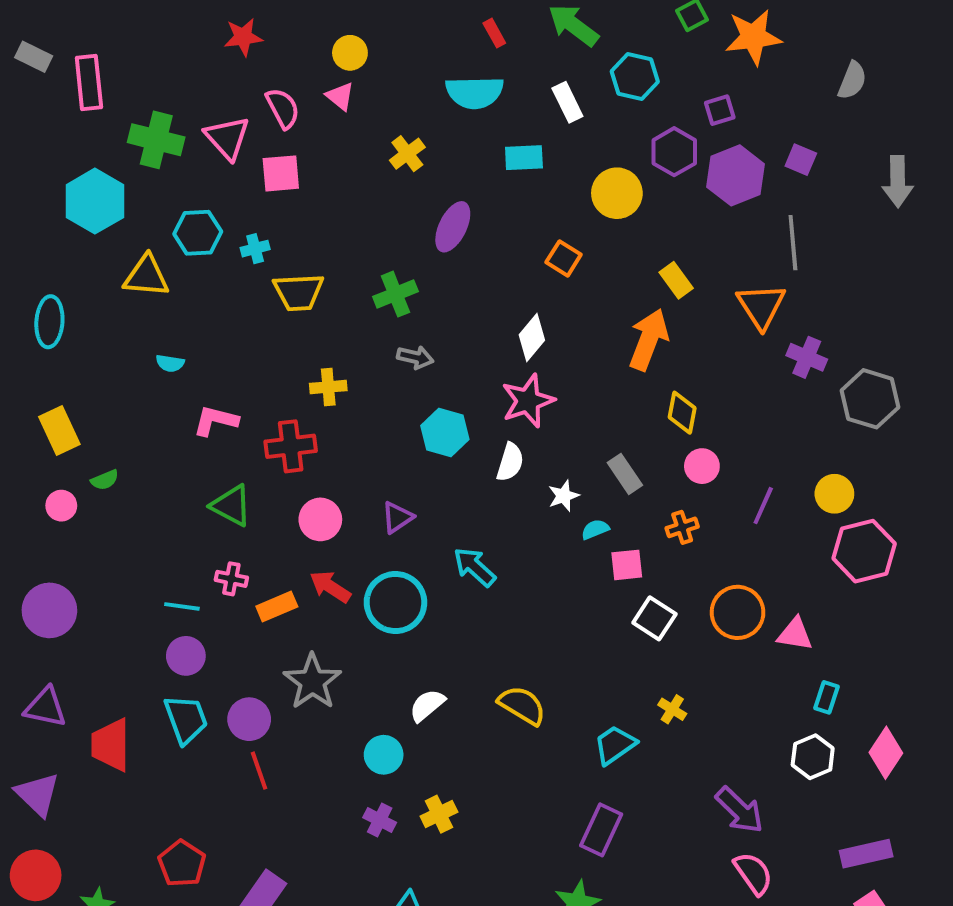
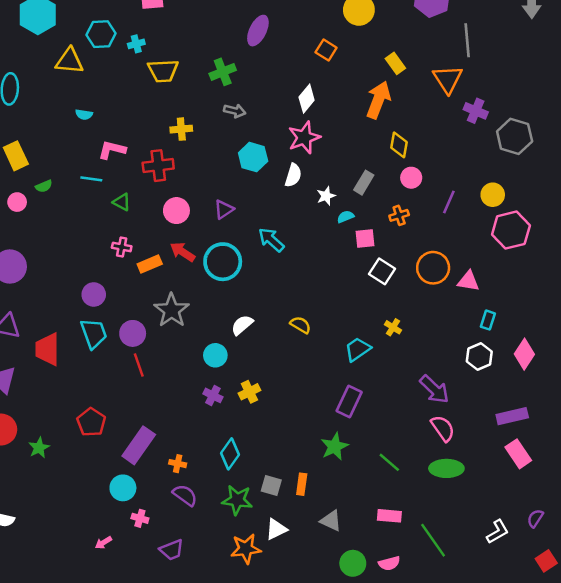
gray rectangle: (625, 474) -> (364, 183), turned 65
green triangle: (231, 506) -> (122, 202), size x0.7
cyan line: (182, 606) -> (91, 179), moved
yellow semicircle: (522, 705) -> (300, 325), size x0.7

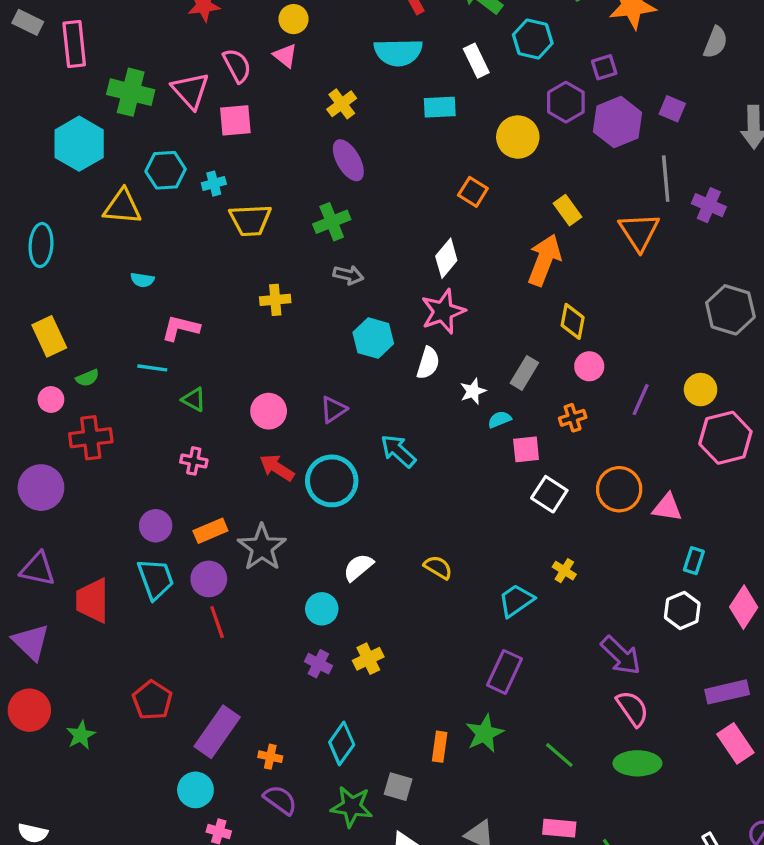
purple ellipse: (258, 31) -> (348, 160), moved, turned -56
purple cross: (476, 111) -> (709, 205), moved
red cross: (158, 166) -> (91, 438), moved
orange rectangle: (150, 264) -> (210, 531), moved
orange rectangle: (302, 484) -> (440, 747), moved

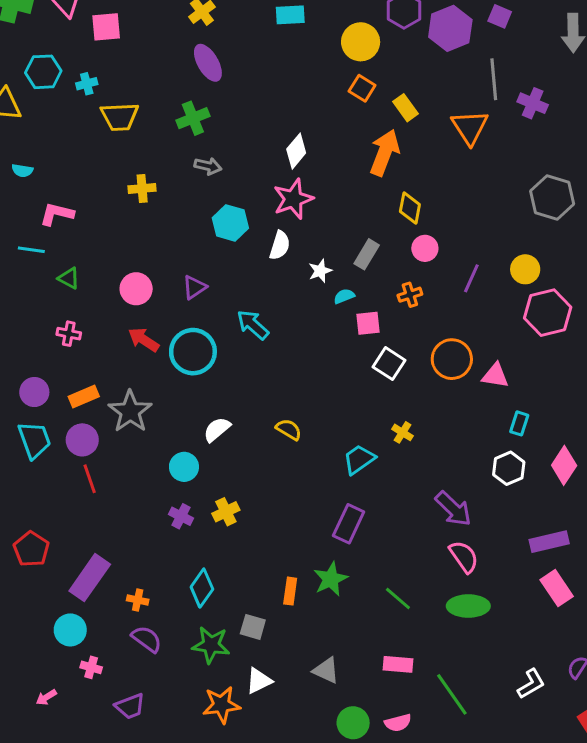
orange square: (473, 192) -> (362, 88), moved

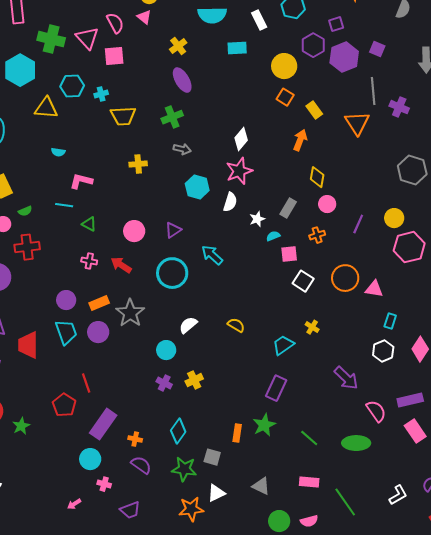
orange arrow: (385, 153) -> (300, 140), size x0.7
red arrow: (144, 340) -> (121, 265), moved
red line: (90, 479) -> (86, 383), moved
pink semicircle: (464, 557) -> (376, 411), moved

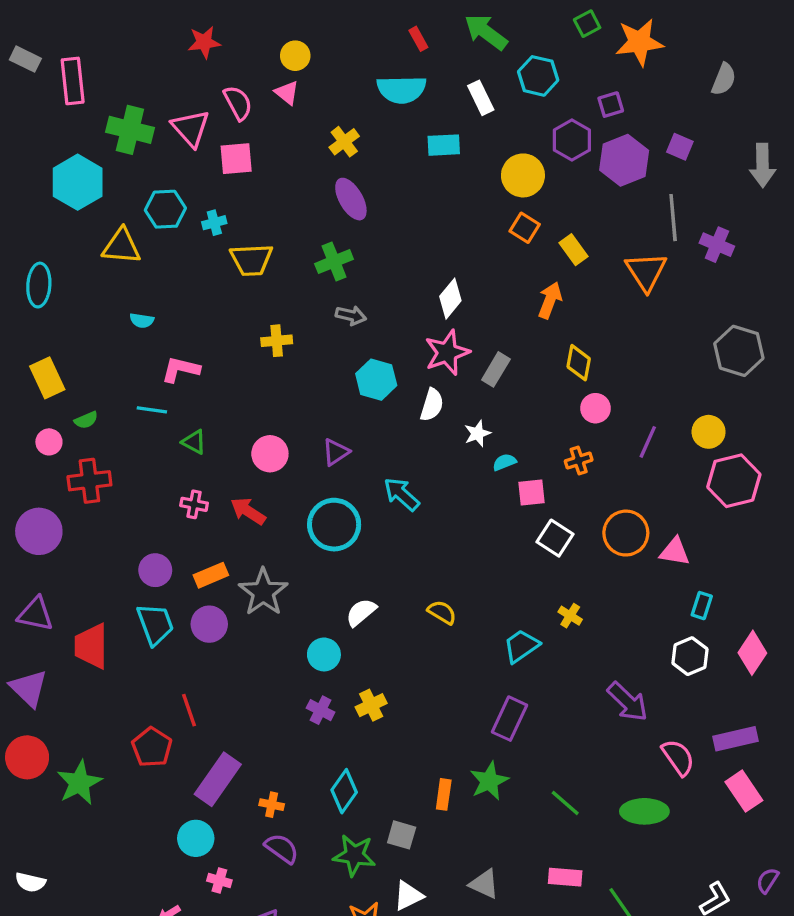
gray rectangle: (288, 208) -> (496, 369), moved
green star: (21, 426) -> (79, 783), size x1.5

